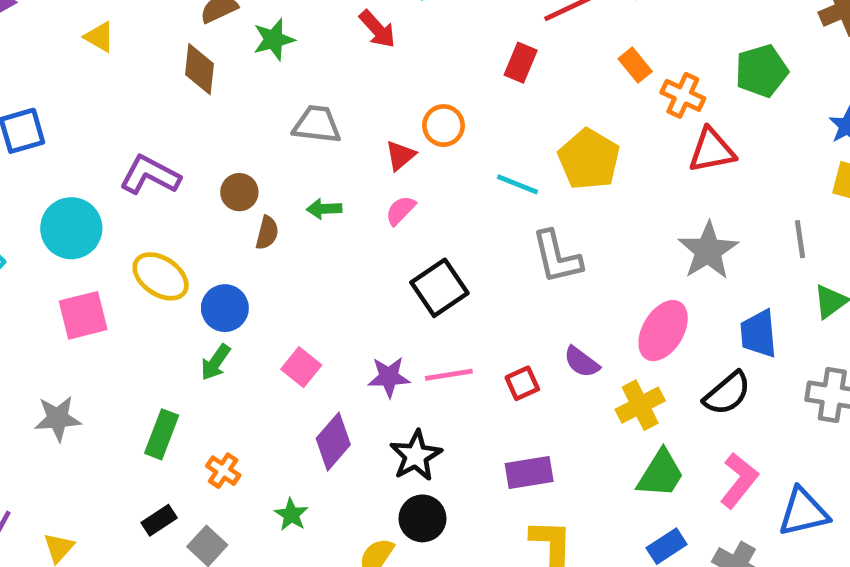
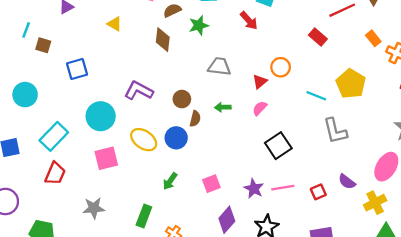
red rectangle: (521, 63) -> (318, 37), turned -72
blue circle: (225, 308) -> (176, 138), moved
pink square: (301, 367) -> (211, 184), turned 30
purple star: (389, 377) -> (254, 189), turned 30

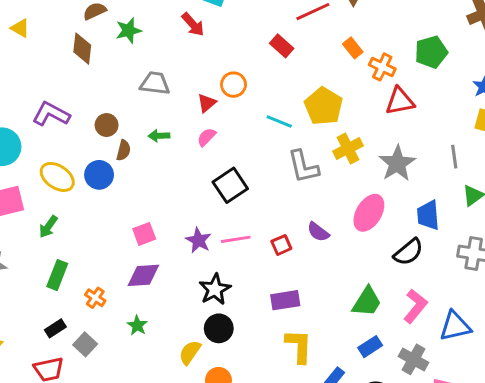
green arrow: (170, 181) -> (48, 227), moved
yellow cross: (375, 203) -> (348, 148), moved
purple diamond: (227, 220) -> (143, 275), moved, turned 45

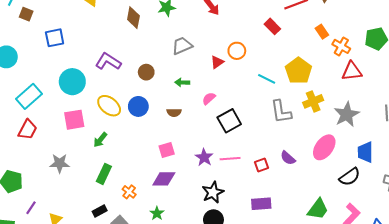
gray trapezoid: (155, 83) -> (182, 46), turned -35
pink semicircle: (206, 137) -> (209, 98), moved
brown semicircle: (124, 150) -> (174, 112), moved, turned 72

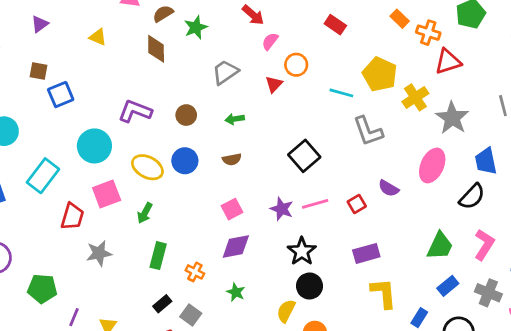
brown square: (26, 14) -> (38, 71), moved
pink semicircle: (209, 98) -> (270, 41), moved
yellow cross: (313, 101) -> (415, 97), moved
red trapezoid: (28, 130) -> (72, 216), moved

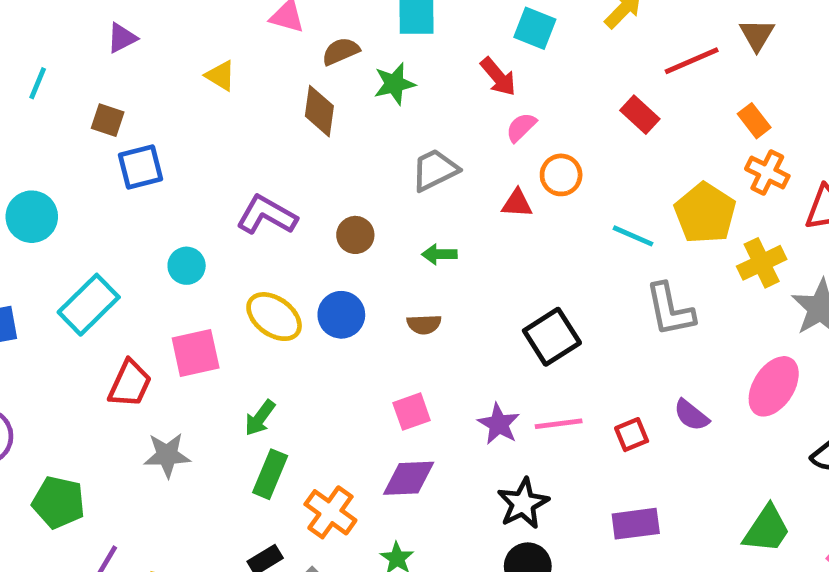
orange cross: (428, 33) -> (767, 172), moved
red triangle: (274, 84) -> (517, 203), turned 42
cyan circle: (94, 146) -> (187, 266), size x0.6
green arrow: (145, 213) -> (260, 418), moved
orange cross: (195, 272) -> (330, 512), size x1.5

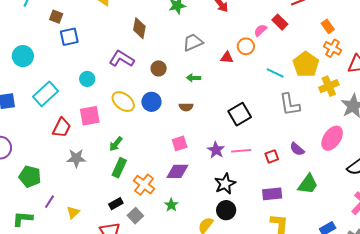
brown diamond: (319, 111) -> (139, 28), moved
pink semicircle: (521, 127) -> (260, 30), moved
green trapezoid: (767, 529) -> (308, 184), moved

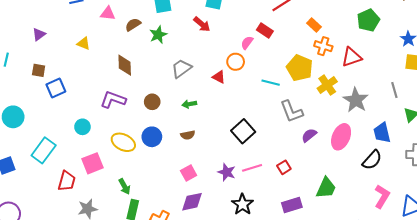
red triangle: (227, 58) -> (219, 77), turned 32
green arrow: (116, 144) -> (124, 186), turned -56
purple semicircle: (297, 149) -> (309, 135), moved, turned 112

